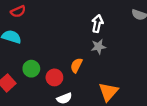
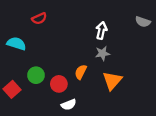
red semicircle: (18, 11) -> (39, 19), moved
orange triangle: (108, 92) -> (112, 81), moved

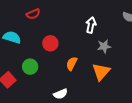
gray star: (102, 53) -> (104, 46), moved
red circle: (59, 84) -> (50, 43), moved

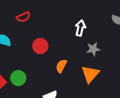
green circle: (30, 67) -> (18, 78), moved

